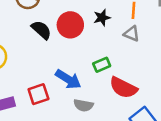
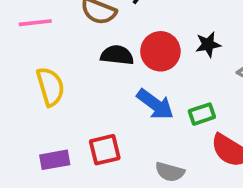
black semicircle: (41, 30) -> (117, 55), turned -40
blue arrow: (68, 79) -> (155, 104), moved

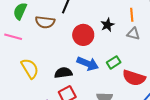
pink line: (35, 23) -> (13, 37), turned 36
black semicircle: (117, 55) -> (63, 73), moved

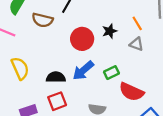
orange line: (132, 15) -> (137, 23), turned -32
blue arrow: (88, 64) -> (83, 71), turned 110

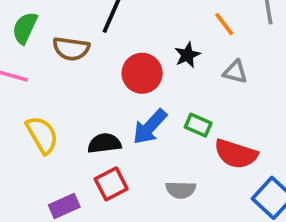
orange line: (137, 23) -> (224, 24), moved
green rectangle: (111, 73) -> (198, 125), turned 56

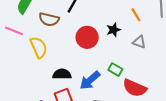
blue arrow: (150, 127) -> (90, 80), moved
yellow semicircle: (42, 135) -> (39, 47), moved

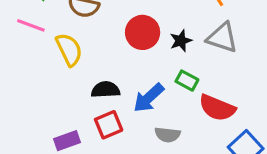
black star: (113, 30) -> (181, 41), moved
gray triangle: (139, 42) -> (222, 38), size x1.5

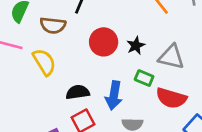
gray triangle: (222, 38) -> (171, 57), moved
blue arrow: (149, 98) -> (114, 95), turned -32

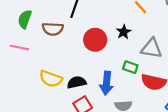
black star: (136, 46) -> (124, 32), moved
yellow semicircle: (44, 62) -> (51, 79), moved, turned 145

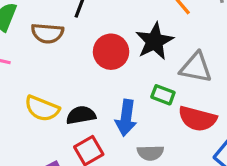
black star: (124, 32) -> (154, 41), size x1.6

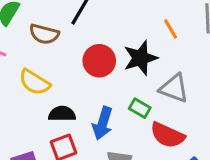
yellow semicircle: (42, 108) -> (34, 82), moved

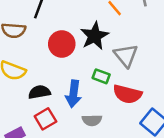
gray triangle: (174, 88) -> (126, 55), turned 40

